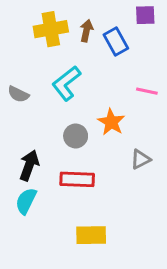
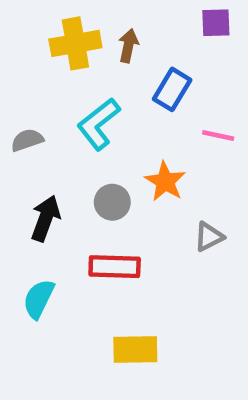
blue rectangle: (116, 42) -> (172, 89), moved, turned 60
gray semicircle: (18, 94) -> (27, 140), turned 135
black arrow: (29, 165) -> (46, 218), moved

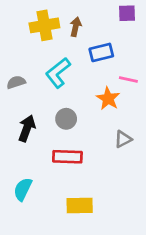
blue rectangle: (172, 89) -> (101, 52), turned 45
orange star: (165, 181) -> (108, 98), moved
cyan semicircle: (39, 299) -> (23, 189), moved

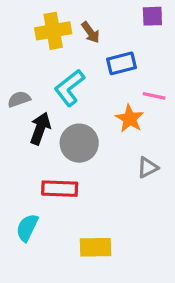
brown arrow: (76, 27) -> (91, 32), turned 132
gray circle: (66, 119) -> (79, 143), size x1.5
black arrow: (27, 128) -> (40, 128), moved
red rectangle: (67, 157) -> (60, 189), moved

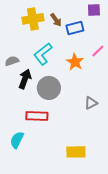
blue rectangle: (121, 63) -> (75, 28), moved
pink line: (154, 96) -> (98, 51), moved, turned -56
orange star: (130, 119) -> (75, 62), moved
yellow rectangle: (95, 247) -> (76, 152), moved

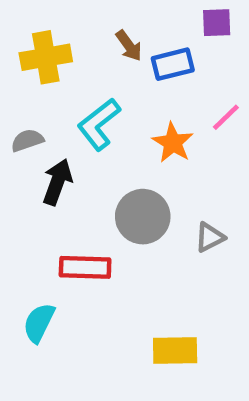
yellow cross: (33, 19) -> (46, 57), moved
gray circle: (49, 88) -> (143, 217), moved

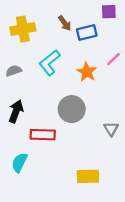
black arrow: (57, 182) -> (16, 111), moved
gray triangle: (210, 237) -> (111, 129), moved, turned -35

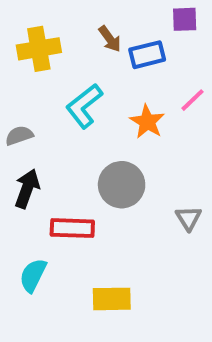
gray semicircle: (14, 71) -> (19, 135), moved
yellow rectangle: (88, 176) -> (112, 299), moved

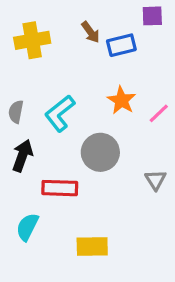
pink line: (192, 100) -> (159, 113), moved
cyan L-shape: (84, 106) -> (60, 113), moved
gray semicircle: (19, 135) -> (16, 112), turned -60

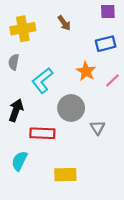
blue rectangle: (121, 45) -> (106, 44), moved
gray semicircle: (16, 112) -> (14, 62), moved
gray triangle: (156, 180) -> (98, 128), moved

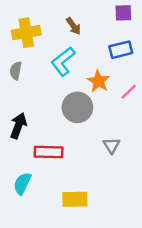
cyan L-shape: (42, 80) -> (63, 61), moved
gray circle: (71, 108) -> (77, 107), moved

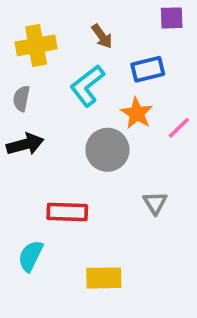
blue rectangle: (121, 50) -> (148, 69), moved
black arrow: (18, 126) -> (25, 144), moved, turned 55

